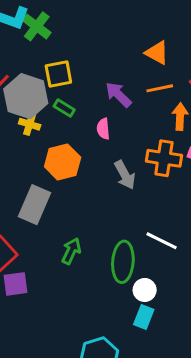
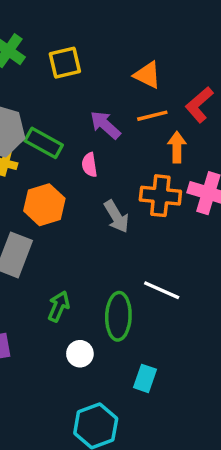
yellow square: (58, 74) -> (65, 63), moved
green rectangle: (64, 108) -> (44, 143), size x1.5
white circle: (145, 290) -> (80, 354), moved

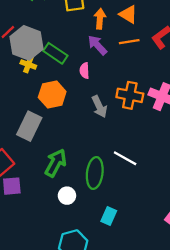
orange arrow: (177, 147) -> (100, 19), moved
green arrow: (59, 306) -> (56, 163), size x1.4

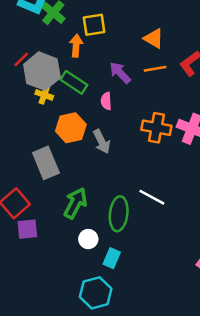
orange arrow: (100, 19) -> (76, 46), moved
gray arrow: (99, 107) -> (102, 142), moved
gray rectangle: (29, 126) -> (46, 163), turned -48
cyan rectangle: (109, 216) -> (112, 258), moved

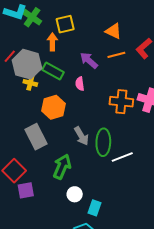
gray arrow: (102, 142) -> (81, 136), moved
white line: (152, 197) -> (122, 157), turned -45
green ellipse: (119, 214) -> (103, 142), moved

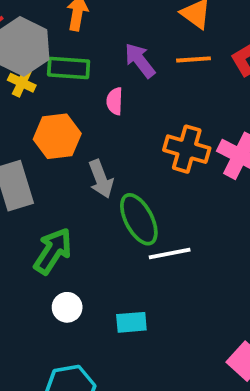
green rectangle: (53, 71) -> (69, 68), turned -35
gray arrow: (81, 136) -> (101, 179), moved
green ellipse: (103, 142) -> (139, 219), turned -40
cyan rectangle: (94, 208) -> (131, 322), moved, turned 56

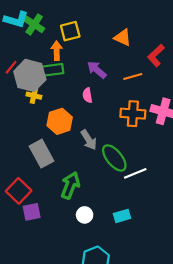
orange line: (193, 59) -> (133, 76), moved
green rectangle: (69, 68) -> (52, 70), moved

